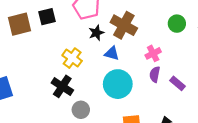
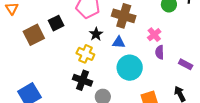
black star: (96, 33) -> (96, 34), moved
purple rectangle: (178, 83) -> (186, 64), moved

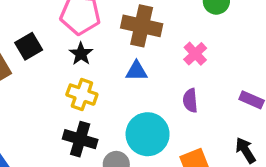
black star: (96, 34) -> (81, 54), moved
purple semicircle: (160, 52) -> (190, 101), moved
cyan circle: (130, 68) -> (148, 134), moved

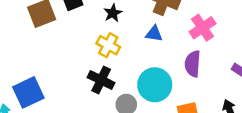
pink cross: (195, 54) -> (203, 28), size x1.4
purple semicircle: (190, 101) -> (193, 64), size x1.4

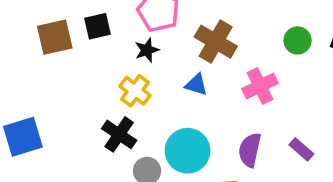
purple semicircle: (193, 64) -> (250, 150), moved

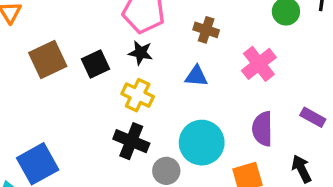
black square: (97, 26) -> (95, 64), moved
brown cross: (216, 42) -> (206, 30), size x0.6
black star: (147, 50) -> (141, 53), turned -30

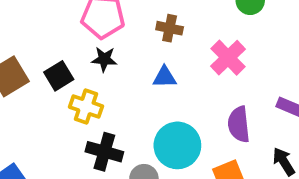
yellow cross: (138, 95) -> (86, 107), moved

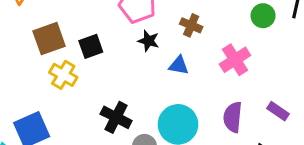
black star: (104, 59) -> (149, 41), moved
yellow cross: (86, 107) -> (63, 75), moved

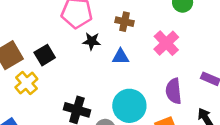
yellow cross: (63, 75) -> (26, 83), turned 30

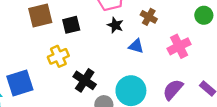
yellow cross: (26, 83) -> (58, 56), moved
purple semicircle: (174, 91) -> (173, 90), turned 30

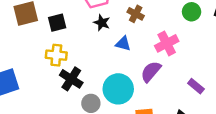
yellow cross: (58, 56) -> (56, 55), moved, turned 30
purple semicircle: (173, 90) -> (151, 72), moved

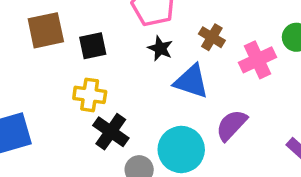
pink cross: (167, 43) -> (258, 60), moved
blue triangle: (123, 44) -> (191, 81), size x1.5

